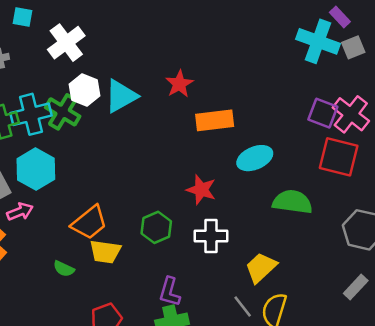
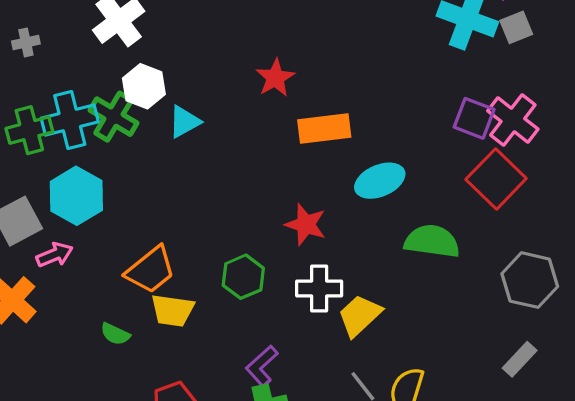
cyan triangle: (121, 96) -> (184, 122), moved, size x0.7
red square: (339, 157) -> (496, 179), turned 30
yellow trapezoid: (261, 268) -> (360, 315), moved
purple L-shape: (170, 292) -> (262, 366), turned 32

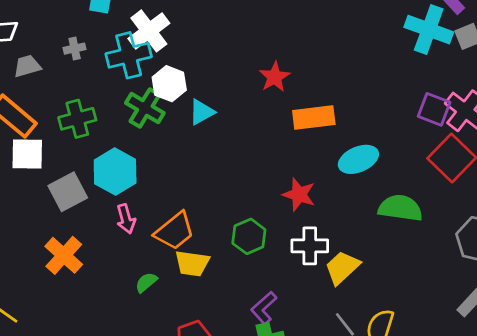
cyan cross: (70, 120) -> (129, 55), moved
pink arrow: (55, 255) -> (126, 219), moved, turned 96
green semicircle: (115, 334) -> (146, 282), turned 115

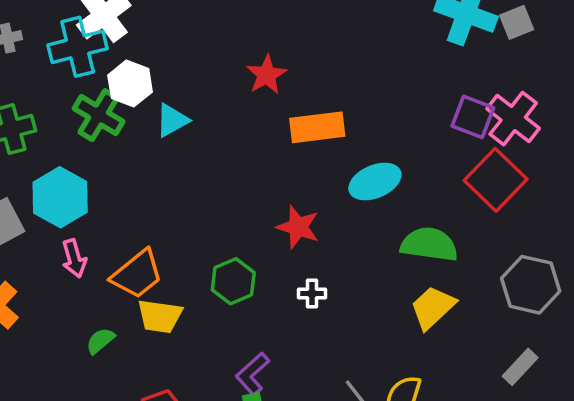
white cross: (310, 246) -> (312, 293), size x0.6
yellow trapezoid: (342, 267) -> (433, 307), moved

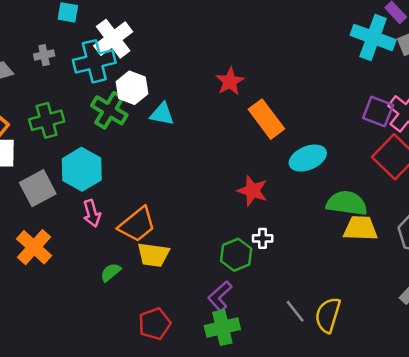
cyan triangle: (172, 120) -> (162, 114), turned 40
orange rectangle: (317, 127) -> (266, 119), turned 60
green hexagon: (233, 281) -> (236, 255), moved
yellow trapezoid: (433, 307) -> (361, 228), moved, turned 45

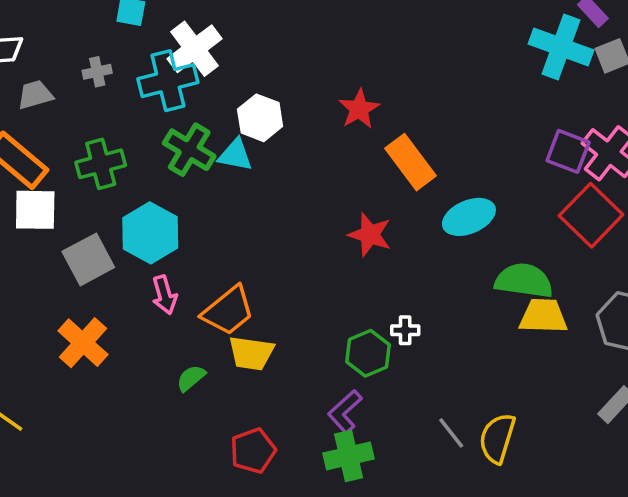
white hexagon: (132, 88) -> (260, 118), moved
cyan triangle: (162, 114) -> (235, 155), moved
red star: (253, 191) -> (370, 235), moved

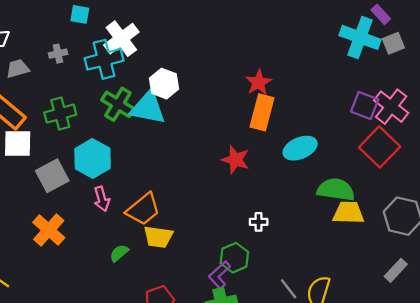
red star: (359, 109) -> (259, 82), moved
cyan triangle: (235, 155) -> (148, 108), size x1.6
orange rectangle: (411, 162) -> (262, 112), turned 52
green hexagon: (368, 353) -> (234, 258), moved

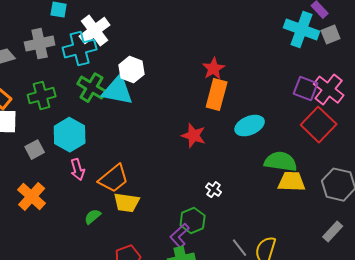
gray cross: (58, 54) -> (40, 44), size x1.8
gray square: (52, 176) -> (35, 150), size x0.7
white cross: (259, 222) -> (214, 190), turned 35

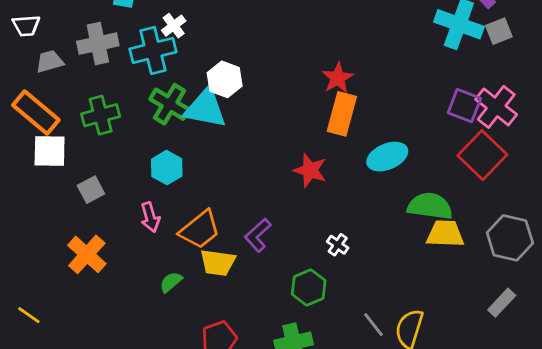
white cross: (95, 31) -> (174, 26), size x0.6
cyan hexagon: (70, 135) -> (167, 168), moved, size x0.7
purple L-shape: (180, 236) -> (258, 235), moved

